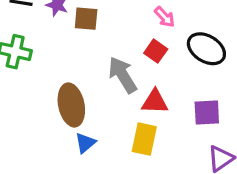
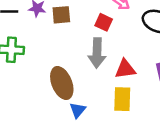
red square: (156, 51) -> (104, 22), moved
gray arrow: (123, 75) -> (97, 53), turned -136

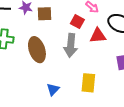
red triangle: (125, 69) -> (98, 36), moved
brown ellipse: (62, 83) -> (37, 50), moved

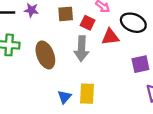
brown square: (44, 14) -> (66, 14), moved
yellow rectangle: (88, 83) -> (87, 94), moved

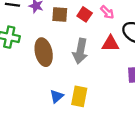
brown square: (66, 14) -> (60, 14), moved
red square: (88, 23) -> (85, 14), moved

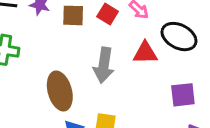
brown ellipse: (44, 52) -> (60, 91), moved

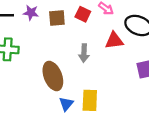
gray arrow: (104, 65) -> (84, 53), size x0.7

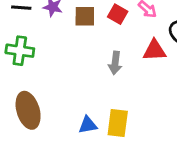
brown ellipse: (53, 76) -> (28, 110), moved
blue triangle: (66, 104) -> (88, 125), turned 35

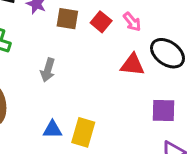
gray arrow: (115, 63) -> (48, 70), moved

